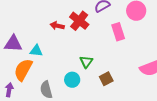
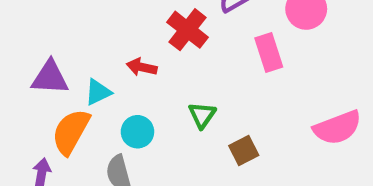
red arrow: (57, 26) -> (142, 67), moved
cyan triangle: (36, 51) -> (98, 92), turned -32
cyan circle: (72, 80) -> (137, 132), moved

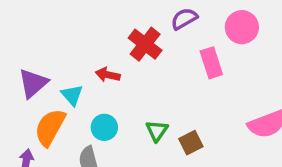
purple triangle: (50, 78) -> (33, 83), turned -44
cyan triangle: (98, 92) -> (72, 95), turned -45
green triangle: (202, 115) -> (157, 131), moved

